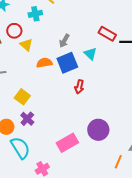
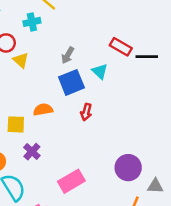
orange semicircle: (44, 63) -> (43, 110), moved
yellow square: (22, 97) -> (16, 124), turned -35
purple cross: (27, 119) -> (32, 152), moved
purple circle: (98, 130) -> (128, 168), moved

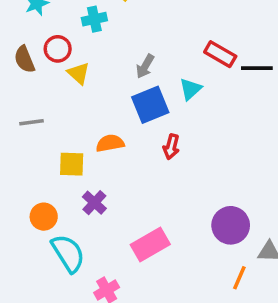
cyan triangle: (100, 71) -> (190, 89), turned 35

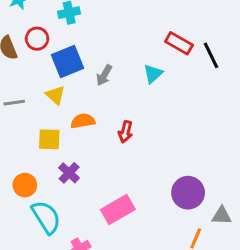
gray arrow: (145, 66) -> (104, 75), moved
black line: (257, 68) -> (211, 55), turned 64
yellow triangle: (79, 73) -> (55, 95), moved
blue square: (150, 105) -> (68, 62), moved
red arrow: (171, 147) -> (126, 132), moved

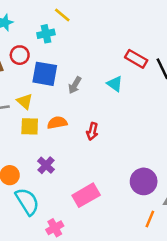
blue square: (68, 62) -> (45, 74), turned 32
cyan triangle: (153, 74) -> (115, 84), turned -42
yellow triangle: (55, 95) -> (25, 101), moved
yellow square: (49, 139) -> (30, 126), moved

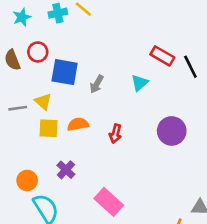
cyan cross: (46, 34) -> (58, 13), moved
cyan triangle: (115, 84) -> (140, 83), turned 42
purple circle: (144, 181) -> (172, 131), moved
pink rectangle: (86, 195) -> (109, 202), turned 72

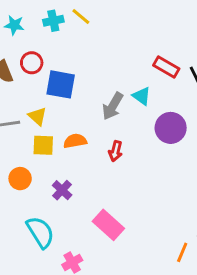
cyan star: (22, 17) -> (14, 25), turned 30
cyan triangle: (140, 83) -> (142, 96), turned -42
gray arrow: (97, 84) -> (113, 106), moved, size x1.4
purple circle: (172, 131) -> (171, 128), moved
orange circle: (27, 180) -> (20, 179), moved

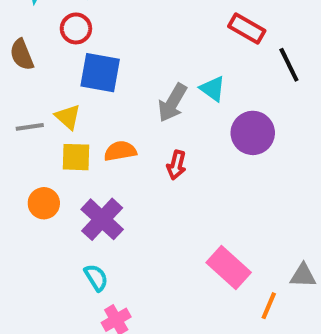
red circle: (32, 63) -> (76, 28), moved
red rectangle: (166, 67) -> (247, 28), moved
purple cross: (62, 190) -> (102, 219), size x1.5
pink rectangle: (108, 225) -> (229, 268), moved
cyan semicircle: (40, 232) -> (96, 278), moved, size x0.6

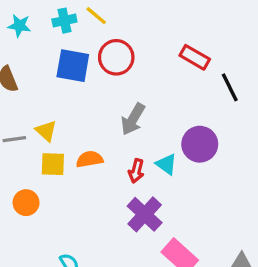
red circle: (76, 28) -> (116, 57), moved, size x1.4
blue square: (100, 73) -> (73, 66), moved
cyan triangle: (213, 89) -> (166, 164), moved
purple cross: (102, 219) -> (145, 214), moved

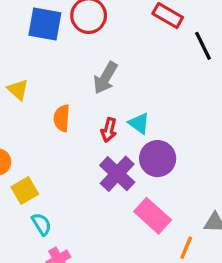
purple circle: (200, 144) -> (158, 159), moved
orange semicircle: (90, 159) -> (62, 118), turned -76
yellow square: (53, 164) -> (25, 191), moved, turned -32

